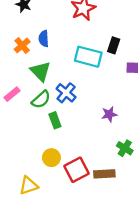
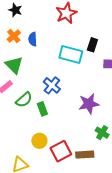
orange cross: (22, 45) -> (14, 36), moved
green triangle: (40, 71) -> (14, 65), moved
green semicircle: (41, 99) -> (24, 100), moved
purple star: (109, 114) -> (89, 104), size x1.5

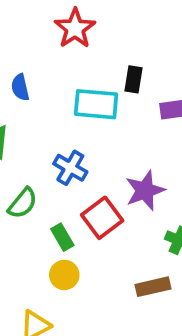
green rectangle: (42, 109) -> (62, 237), moved
red square: (61, 151) -> (102, 218), moved

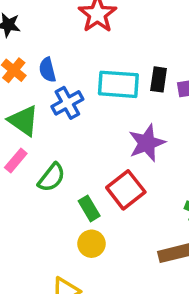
black rectangle: (133, 79) -> (159, 79), moved
blue cross: (70, 168) -> (67, 103), moved, turned 32
purple star: (145, 191) -> (147, 143), moved

